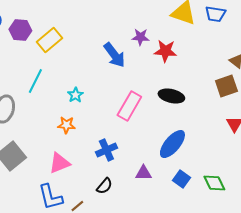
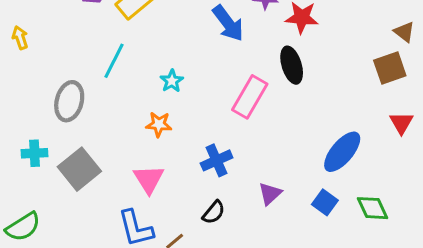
black ellipse: (171, 96) -> (292, 65), moved, turned 60
blue ellipse: (172, 144) -> (342, 152), moved
pink triangle: (59, 163) -> (149, 179), turned -40
purple triangle: (143, 173) -> (270, 194), turned -42

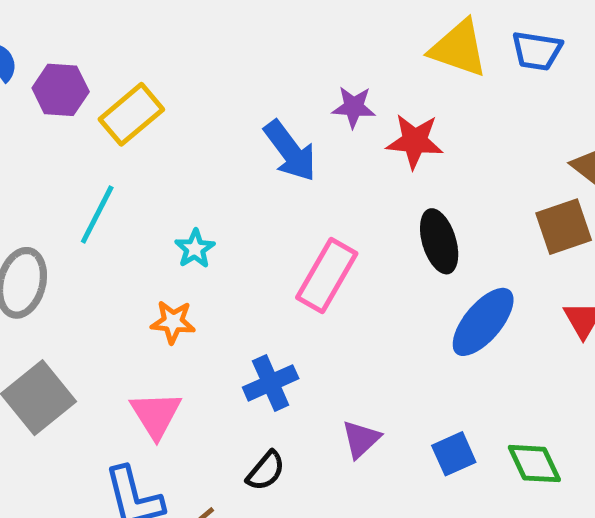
black ellipse: (292, 65) -> (439, 241), moved
blue ellipse: (342, 152) -> (483, 322), moved
blue square: (325, 202) -> (454, 454), turned 30

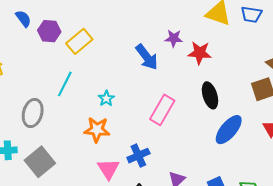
orange star: (173, 322) -> (97, 130), size x1.4
pink triangle: (156, 415) -> (108, 169), moved

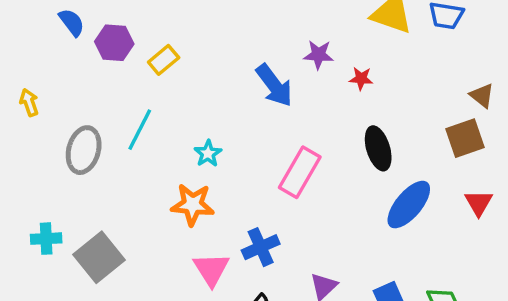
yellow rectangle: (79, 41) -> (164, 60), size x0.7
red star: (200, 53) -> (361, 79), size x0.6
gray ellipse: (33, 113) -> (84, 150), moved

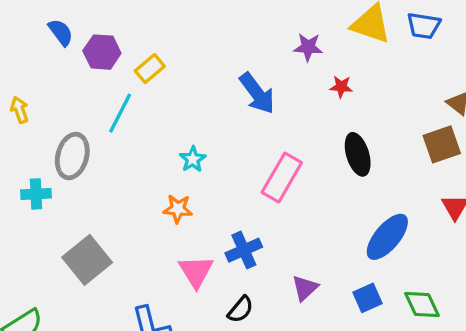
purple star: (319, 55) -> (308, 47), moved
cyan line: (140, 130) -> (120, 113), moved
orange star: (193, 205) -> (178, 209), size x0.7
blue ellipse: (409, 205) -> (387, 237), moved
cyan cross: (46, 239) -> (36, 194), moved

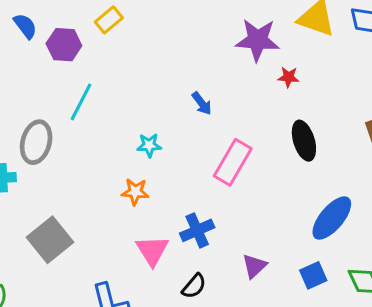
purple star: (308, 47) -> (258, 40), size x1.6
yellow rectangle: (150, 69) -> (109, 20), moved
blue arrow: (257, 93) -> (202, 103), moved, size x0.6
cyan star: (193, 159) -> (149, 145), turned 30

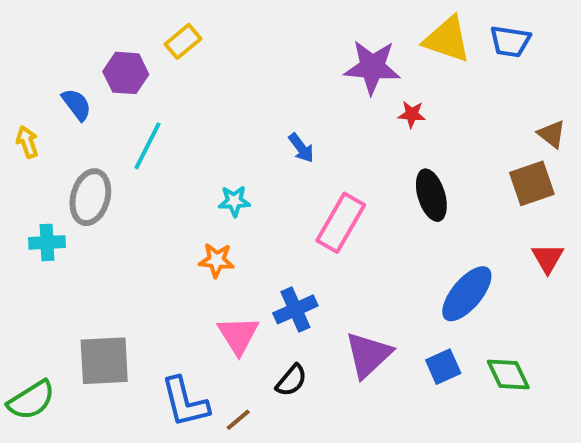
blue semicircle: (25, 26) -> (77, 104), moved
gray square: (50, 240) -> (104, 361), moved, turned 36
purple triangle: (254, 266) -> (368, 355), size x1.5

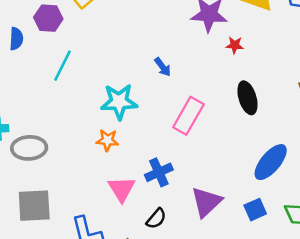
blue semicircle: (77, 104) -> (16, 39), turned 40
gray ellipse: (90, 197) -> (29, 148), moved, turned 72
cyan star: (234, 201) -> (119, 102), size x1.8

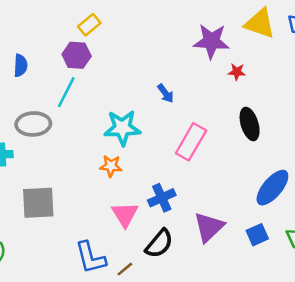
purple hexagon: (48, 18) -> (77, 55), moved
gray ellipse: (29, 148) -> (33, 124), moved
gray square: (34, 206) -> (38, 203), moved
black semicircle: (156, 219) -> (159, 244), size x1.4

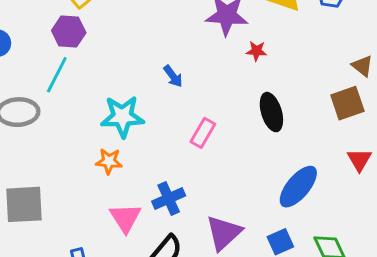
pink rectangle: (191, 142) -> (203, 133), size x0.7

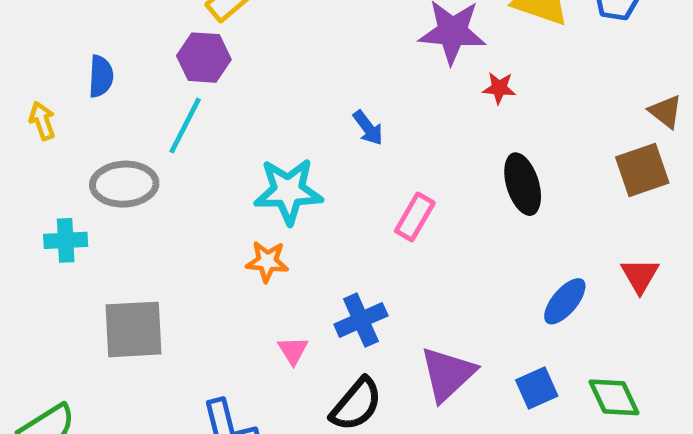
red triangle: (359, 160) -> (640, 275), moved
blue ellipse: (298, 187) -> (565, 301), size x0.7
pink triangle: (125, 218) -> (293, 350), size x0.6

